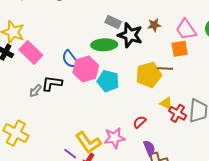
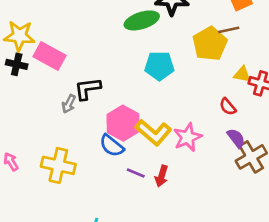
blue semicircle: (70, 59) -> (112, 146), moved
pink hexagon: (86, 69) -> (123, 123), moved
red semicircle: (140, 122) -> (228, 107), moved, turned -72
yellow L-shape: (88, 143) -> (153, 132), moved

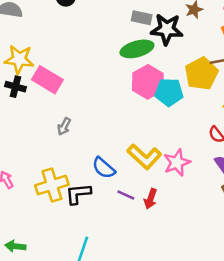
cyan pentagon: (159, 66) -> (169, 92), moved
black L-shape: (88, 89) -> (78, 194), moved
pink hexagon: (123, 123) -> (148, 82), moved
yellow cross: (58, 165) -> (52, 185), turned -32

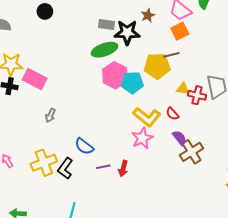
yellow pentagon: (201, 74) -> (157, 66), turned 30
yellow L-shape: (144, 157) -> (147, 117), moved
black L-shape: (78, 194) -> (65, 168), turned -45
purple line: (126, 195) -> (103, 167), turned -32

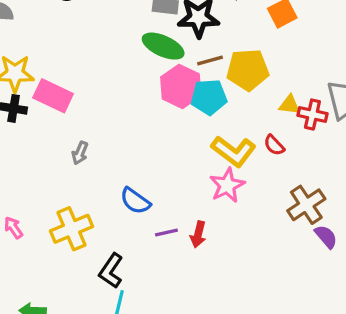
green ellipse: (104, 50) -> (163, 46), turned 45
brown line: (171, 55) -> (210, 60), moved
purple semicircle: (179, 138) -> (326, 237), moved
black L-shape: (65, 168) -> (111, 271), moved

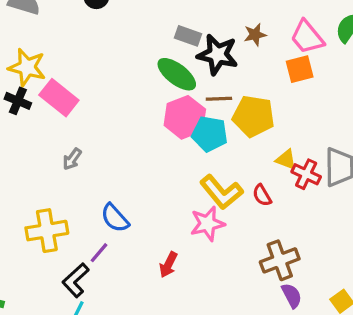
purple line: (166, 233) -> (99, 253), moved, turned -50

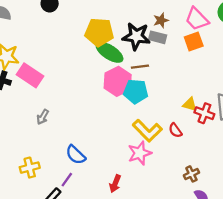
gray rectangle: (188, 36) -> (158, 37), moved
yellow pentagon: (253, 116) -> (99, 32), moved
yellow cross: (47, 231) -> (30, 168), size x0.7
brown cross: (280, 260) -> (191, 174), size x0.6

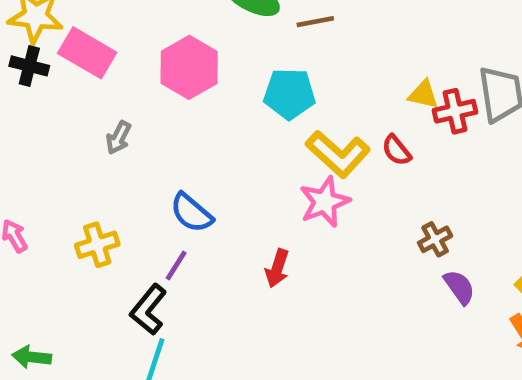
pink hexagon: (118, 81) -> (189, 67), moved
cyan pentagon: (136, 91) -> (289, 94), moved
red cross: (204, 113) -> (455, 111), turned -30

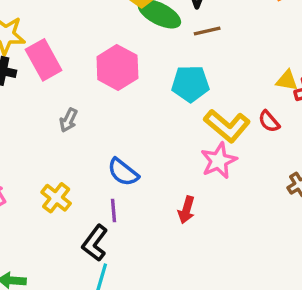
pink rectangle: (87, 53) -> (44, 60), turned 33
yellow cross: (97, 245) -> (56, 198), turned -32
purple line: (176, 265) -> (114, 211), turned -35

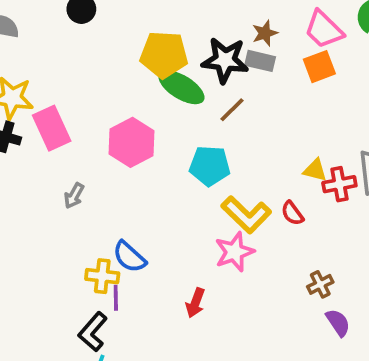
brown line: (207, 31) -> (232, 110), turned -36
yellow cross: (56, 198) -> (102, 276), moved, turned -36

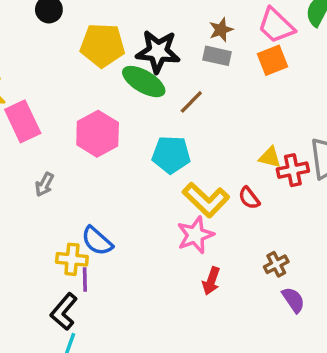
yellow pentagon: (164, 55) -> (102, 45), moved
black star: (225, 60) -> (158, 51), moved
red arrow: (195, 303) -> (211, 281), moved

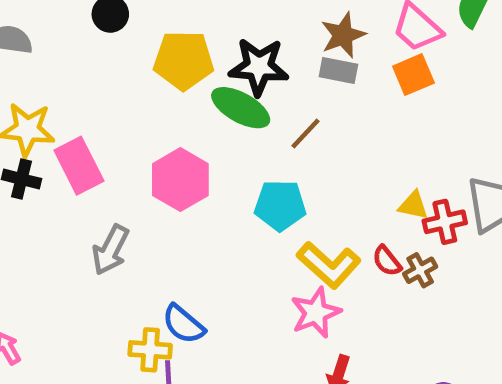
brown star: (221, 30) -> (343, 35), size x1.4
gray arrow: (44, 184) -> (110, 250), size x1.5
brown cross: (276, 264) -> (420, 270), moved

